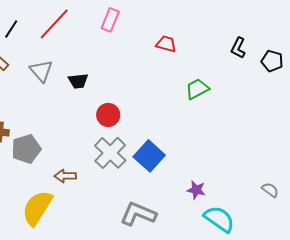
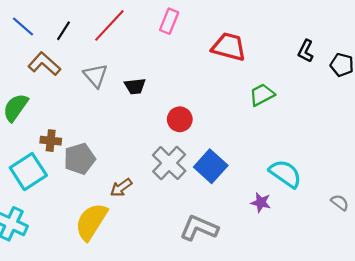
red trapezoid: (166, 44) -> (229, 47), size x1.6
red circle: (108, 115) -> (180, 119), moved
brown arrow: (65, 176) -> (121, 188), turned -35
cyan semicircle: (219, 219) -> (285, 174), moved

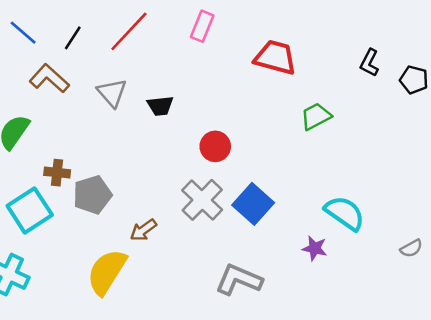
gray semicircle: (340, 202) -> (411, 248), turned 114

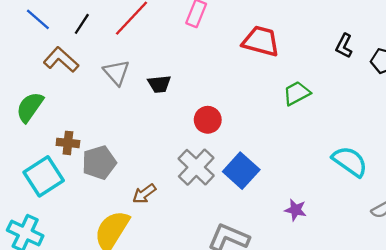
cyan semicircle: (345, 213) -> (350, 161), moved

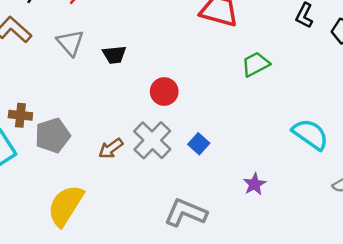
blue square: (241, 171) -> (199, 144), size x0.6
brown arrow: (144, 194) -> (111, 149), moved
purple star: (296, 210) -> (254, 184), turned 30

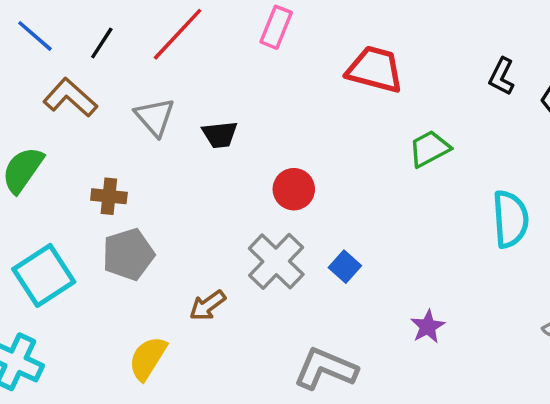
brown cross: (20, 115) -> (109, 196), moved
cyan semicircle: (310, 134) -> (510, 219), moved, turned 51
brown arrow: (111, 149) -> (208, 305), moved
yellow semicircle: (66, 206) -> (148, 358), size x0.7

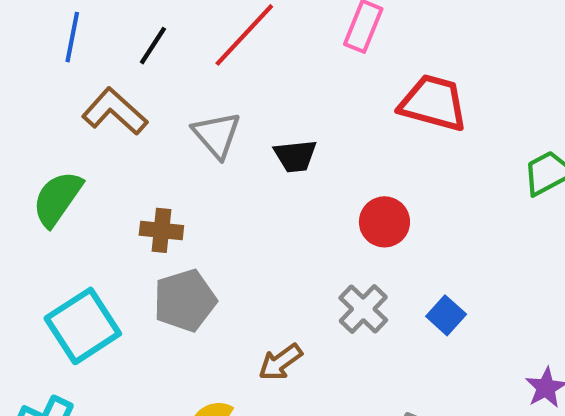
blue line: (35, 36) -> (72, 37), turned 60
red trapezoid: (375, 69) -> (433, 103), moved
gray cross: (276, 261) -> (363, 309), size x0.7

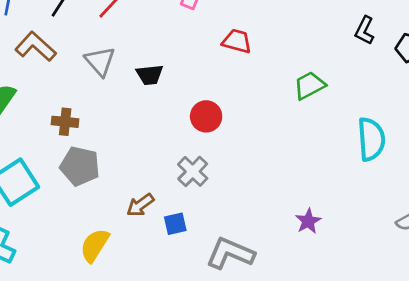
red trapezoid: (433, 103) -> (237, 41), size x0.7
gray pentagon: (185, 300) -> (80, 166), turned 30
blue square: (446, 315) -> (175, 224), moved, turned 35

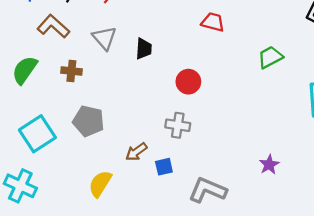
black trapezoid: (150, 75) -> (144, 49), turned -80
brown cross: (65, 122) -> (71, 71), moved
gray cross: (193, 171) -> (178, 125), turned -35

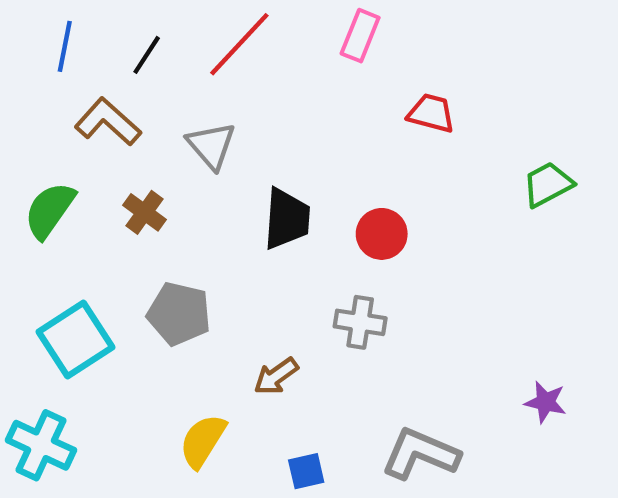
black trapezoid: (144, 49) -> (287, 219), moved, size x1.4
brown cross: (71, 71) -> (144, 212), turned 30
purple star: (269, 165) -> (546, 402), turned -30
blue square: (164, 167) -> (306, 471), moved

